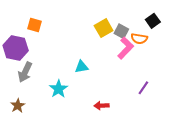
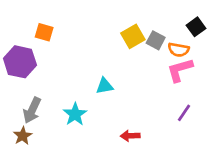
pink L-shape: (126, 48) -> (180, 70), moved, turned -150
gray arrow: (25, 72) -> (32, 110), moved

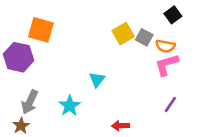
black square: (196, 27) -> (173, 15), moved
orange square: (44, 32) -> (41, 30), size x1.5
cyan triangle: (105, 86) -> (97, 80), turned -42

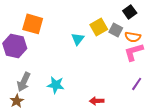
black square: (173, 15) -> (130, 12), moved
cyan triangle: (97, 80) -> (78, 39), moved
cyan star: (70, 106) -> (56, 85), turned -30

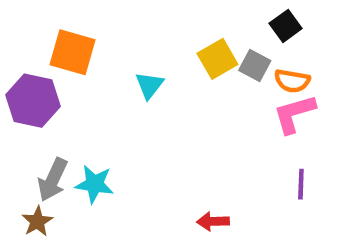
cyan triangle: (78, 39) -> (149, 85), moved
purple line: (137, 84) -> (301, 184), turned -32
cyan star: (56, 85) -> (94, 184), moved

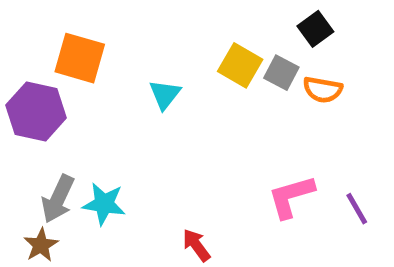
yellow square: (217, 59) -> (240, 65), turned -30
pink L-shape: (294, 114) -> (291, 197), moved
purple line: (301, 184) -> (357, 209), moved, turned -32
red arrow: (213, 221) -> (196, 245), moved, turned 56

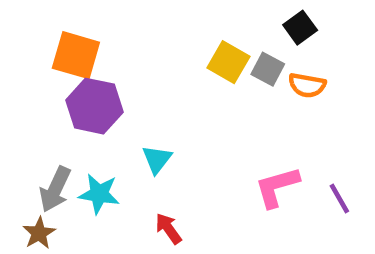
cyan triangle: (165, 94) -> (157, 159), moved
purple hexagon: (36, 111) -> (94, 106), moved
red arrow: (196, 245) -> (168, 229), moved

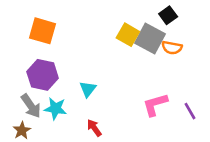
gray square: (268, 69) -> (150, 39), size x1.6
purple hexagon: (94, 106) -> (43, 75), moved
gray arrow: (55, 189) -> (31, 106), turned -60

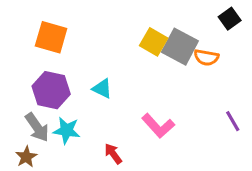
black square: (168, 15) -> (230, 19), moved
cyan triangle: (88, 89) -> (102, 89), moved, turned -42
pink L-shape: (155, 105) -> (158, 126), moved, turned -116
purple line: (190, 111) -> (233, 121), moved

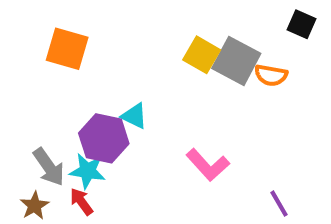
black square: (230, 19) -> (302, 24), turned -30
purple hexagon: (51, 90) -> (104, 138), moved
purple line: (233, 121) -> (279, 204), moved
red arrow: (113, 154) -> (81, 202), moved

